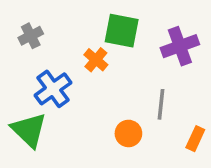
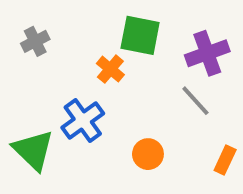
blue cross: (53, 89) -> (83, 120), moved
gray line: (161, 104) -> (195, 101), moved, turned -48

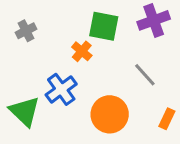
purple cross: (207, 53) -> (154, 20), moved
orange circle: (148, 154) -> (110, 114), size x1.6

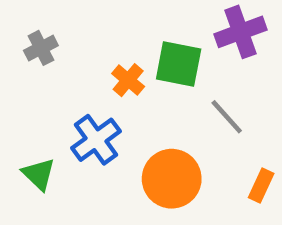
green square: (104, 26) -> (179, 64), moved
green triangle: (25, 111) -> (39, 174), size x0.7

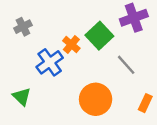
green square: (179, 64) -> (99, 36), turned 36
blue cross: (96, 140) -> (50, 62), moved

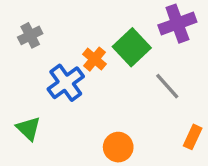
orange circle: (96, 99) -> (118, 147), moved, size x0.7

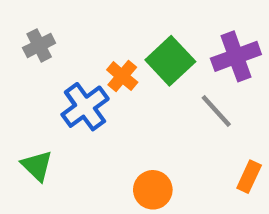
purple cross: (177, 24) -> (236, 56), moved

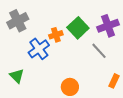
gray cross: (39, 45) -> (18, 21), size x1.5
orange cross: (122, 76) -> (56, 35), turned 32

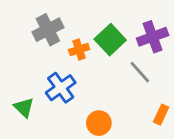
gray cross: (18, 21) -> (48, 30), moved
blue cross: (39, 49) -> (61, 88), moved

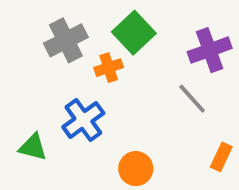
green square: (110, 40) -> (134, 33), moved
green triangle: (24, 107) -> (33, 147), turned -30

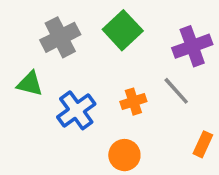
orange cross: (109, 68) -> (133, 102), moved
green triangle: (33, 147) -> (30, 84), moved

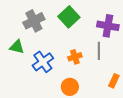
purple cross: (192, 46) -> (108, 26), turned 30
gray line: (176, 91) -> (99, 51), turned 42

